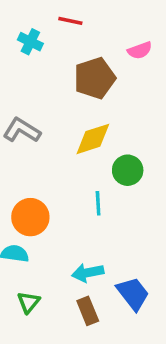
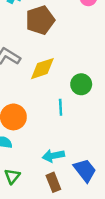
brown pentagon: (95, 78) -> (40, 20), moved
yellow diamond: (93, 139) -> (42, 69), moved

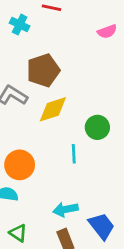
brown pentagon: (40, 20) -> (43, 70), moved
green triangle: (12, 176) -> (18, 233), turned -35

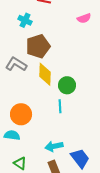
cyan cross: (20, 25) -> (25, 20), moved
yellow diamond: (53, 109) -> (45, 74), turned -70
green circle: (97, 127) -> (67, 85), moved

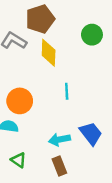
green circle: (67, 85) -> (92, 35), moved
blue trapezoid: (80, 158) -> (91, 133), moved

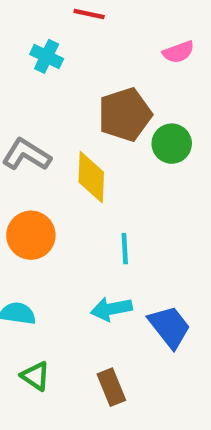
brown pentagon: (40, 19) -> (125, 115), moved
orange circle: (20, 101) -> (31, 235), moved
cyan arrow: (59, 140) -> (111, 309), moved

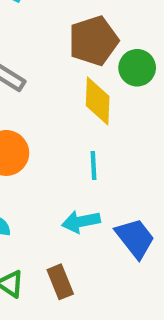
yellow diamond: (91, 177) -> (98, 101), moved
brown rectangle: (111, 387) -> (60, 282), moved

